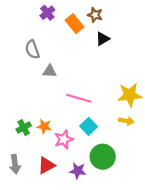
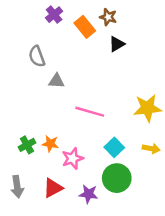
yellow arrow: (126, 121) -> (151, 149), moved
cyan square: (89, 126) -> (114, 147), moved

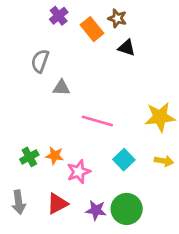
black triangle: (117, 44) -> (127, 48), turned 49
gray semicircle: (37, 56) -> (40, 61), turned 40
green circle: (117, 178) -> (127, 209), moved

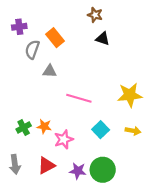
purple cross: (59, 16) -> (19, 27), moved, turned 32
orange rectangle: (92, 29) -> (55, 38), moved

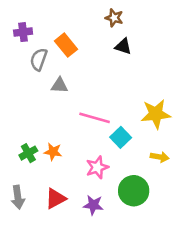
cyan square: (101, 130) -> (121, 137), moved
pink star: (64, 139) -> (97, 167), moved
green circle: (103, 170) -> (134, 191), moved

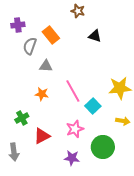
brown star: (114, 18) -> (78, 11), moved
pink line: (95, 118) -> (73, 91), turned 45
orange star: (53, 152) -> (42, 94), moved
red triangle: (56, 199) -> (42, 136), moved

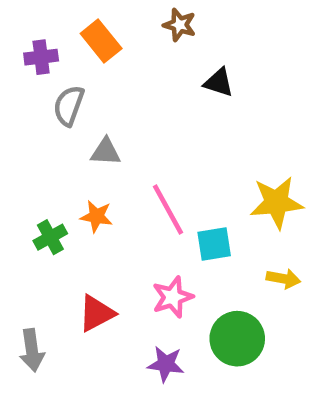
orange rectangle: (51, 35) -> (101, 41), moved
cyan square: (93, 106) -> (214, 244), turned 35
green cross: (22, 118) -> (50, 237), moved

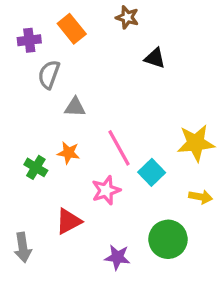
green cross: (50, 237) -> (36, 167), turned -30
cyan square: (214, 244) -> (152, 172), turned -35
pink star: (173, 297) -> (106, 190), moved

